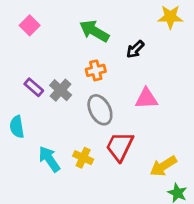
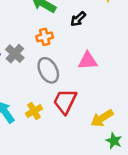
yellow cross: (83, 158) -> (34, 111), turned 35

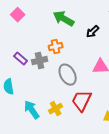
orange cross: (45, 37) -> (56, 47), moved
gray cross: (15, 54) -> (40, 61), turned 35

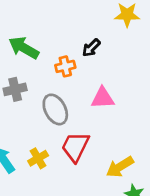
green arrow: (64, 19) -> (24, 48), moved
orange cross: (56, 47) -> (65, 66), moved

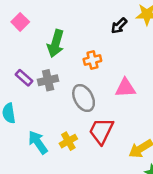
green arrow: (24, 48) -> (56, 43), turned -104
black arrow: (91, 48) -> (119, 26), moved

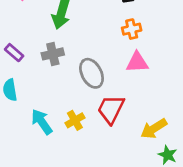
orange cross: (92, 60) -> (132, 29), moved
purple rectangle: (24, 78) -> (14, 53), moved

